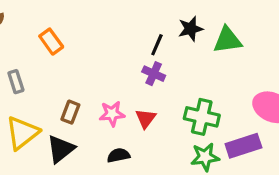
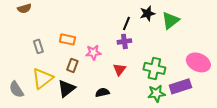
green triangle: (227, 40) -> (170, 20), turned -30
orange rectangle: (51, 42) -> (67, 39), moved, turned -42
purple cross: (154, 74) -> (124, 41), turned -32
pink star: (112, 114) -> (93, 52), moved

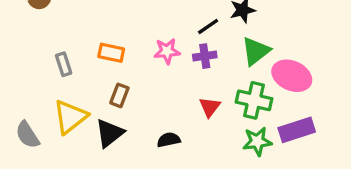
green triangle: (170, 20) -> (256, 51), moved
black line: (126, 23) -> (208, 27), turned 32
pink star: (93, 52) -> (167, 51), moved
pink ellipse: (198, 62) -> (292, 76), moved
red triangle: (119, 69) -> (210, 107), moved

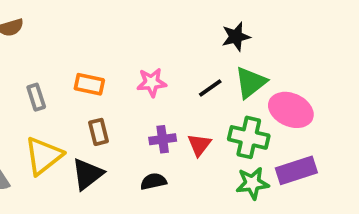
black line: (208, 27) -> (210, 88), moved
purple cross: (205, 56) -> (163, 139), moved
brown rectangle: (119, 95) -> (98, 132), turned -35

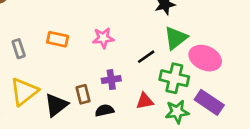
black line: (210, 88) -> (146, 57), moved
brown rectangle: (98, 132) -> (83, 94), moved
red triangle: (199, 145) -> (145, 101), moved, turned 42
purple rectangle: (296, 170) -> (209, 102), turned 52

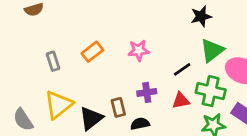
orange rectangle: (58, 39) -> (92, 52), turned -50
red triangle: (145, 101) -> (181, 101), moved

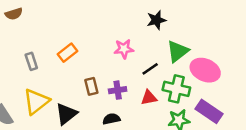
black star: (201, 16) -> (156, 20), moved
pink star: (139, 50) -> (124, 49), moved
brown rectangle: (118, 107) -> (91, 86), moved

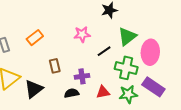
pink ellipse: (205, 70) -> (150, 52), turned 70
purple cross: (118, 90) -> (82, 76), moved
red triangle: (149, 98) -> (103, 92), moved

